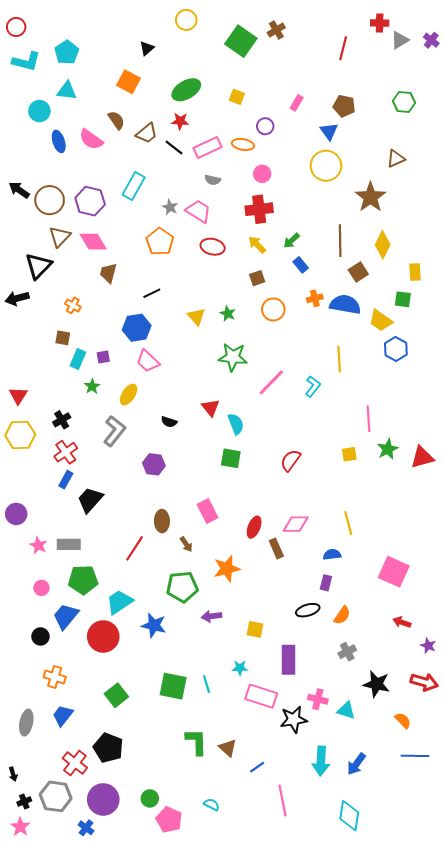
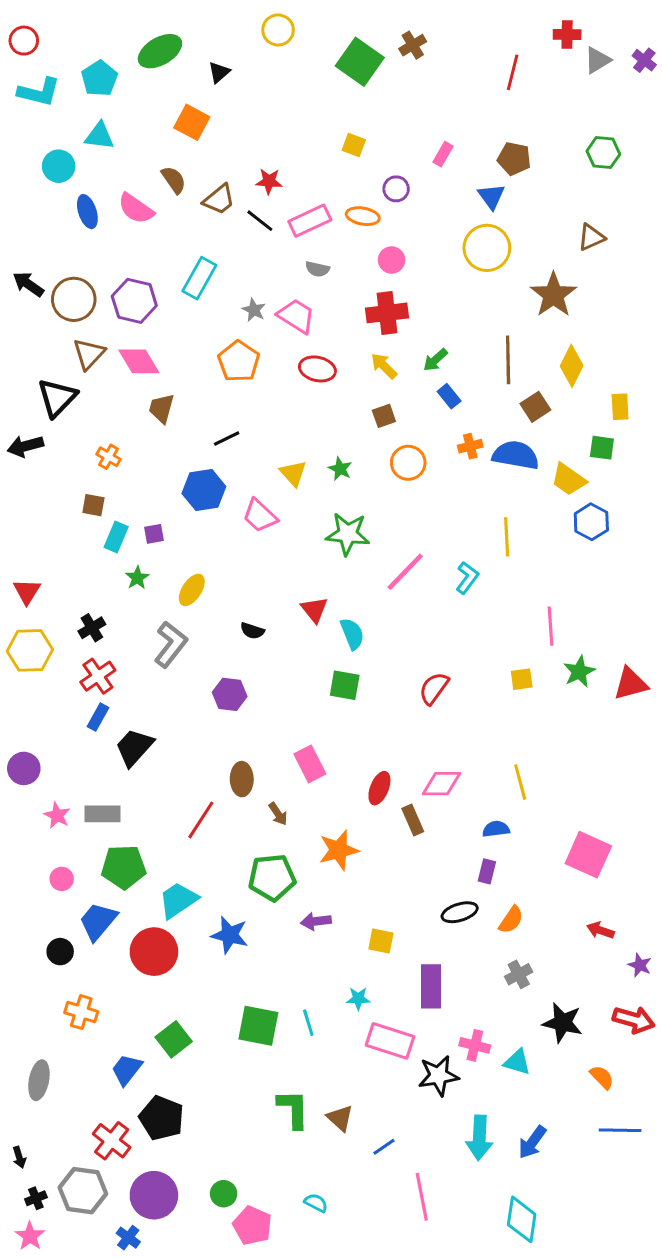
green ellipse: (186, 90) -> (160, 51), moved
pink trapezoid: (148, 361) -> (260, 516), moved
blue trapezoid: (63, 715) -> (127, 1070), moved

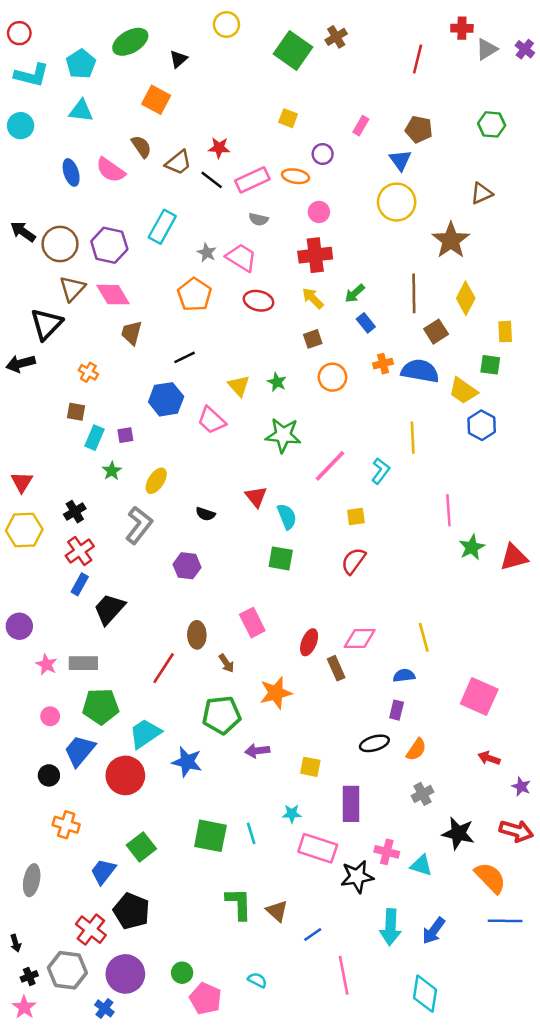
cyan circle: (59, 166) -> (21, 126), moved
yellow square: (522, 679) -> (356, 516), moved
orange semicircle: (602, 1077) -> (490, 878), size x1.6

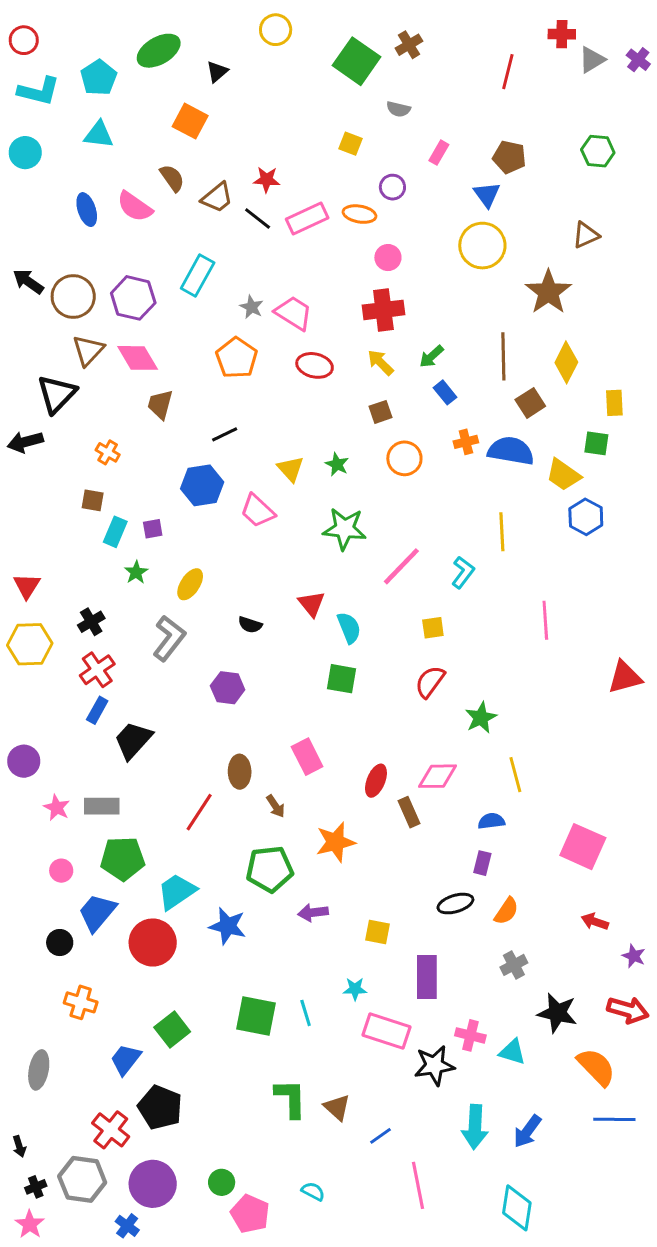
gray semicircle: (259, 219) -> (398, 109), moved
green star: (472, 547) -> (481, 718), moved

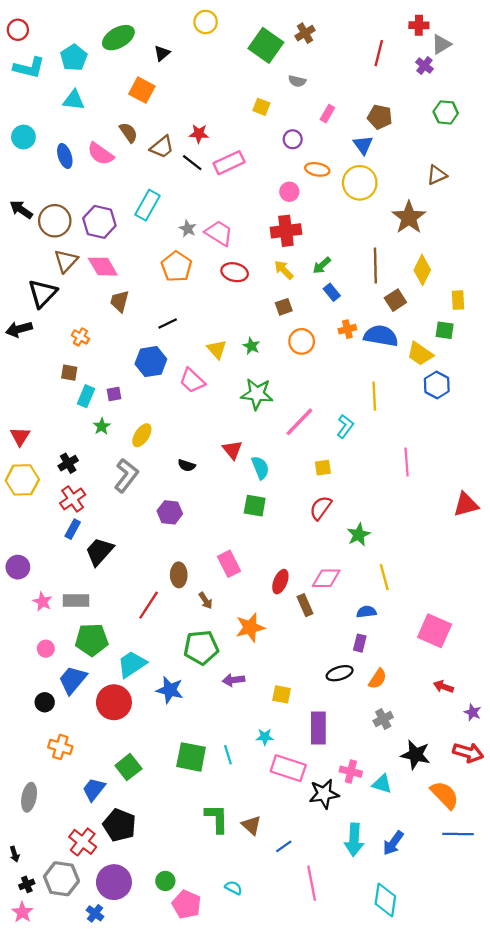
purple cross: (638, 60) -> (424, 66), moved
cyan circle: (25, 153) -> (23, 137), moved
orange ellipse: (359, 214) -> (317, 169), moved

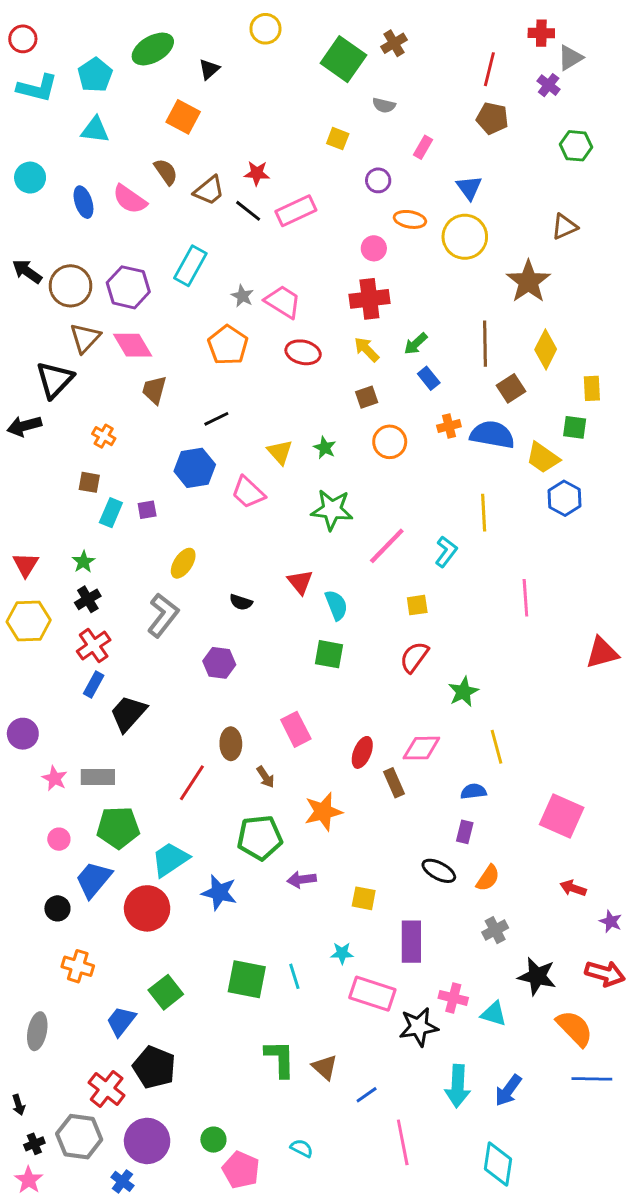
brown pentagon: (380, 117) -> (492, 118), moved
green star: (102, 426) -> (83, 562), moved
black ellipse: (340, 673) -> (439, 871), turned 45

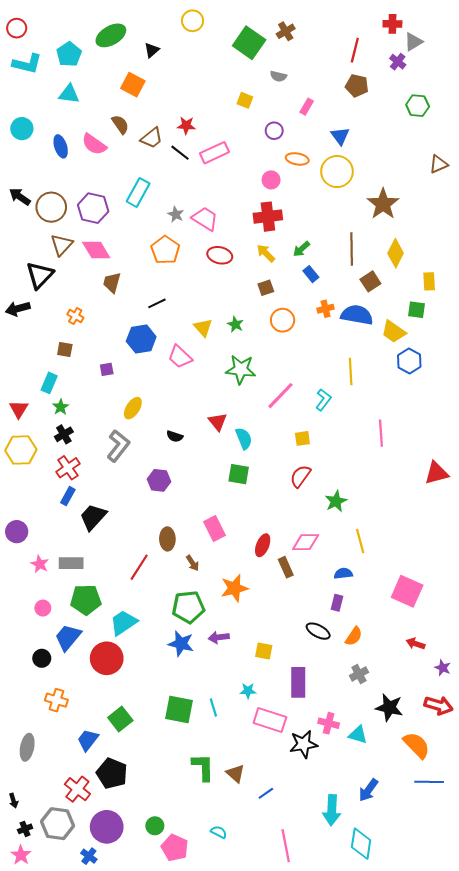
brown triangle: (564, 227) -> (439, 164), moved
cyan rectangle: (111, 513) -> (49, 383), moved
blue star: (219, 893) -> (181, 644), moved
cyan arrow: (458, 1086) -> (332, 810), moved
pink line: (403, 1142) -> (286, 846), moved

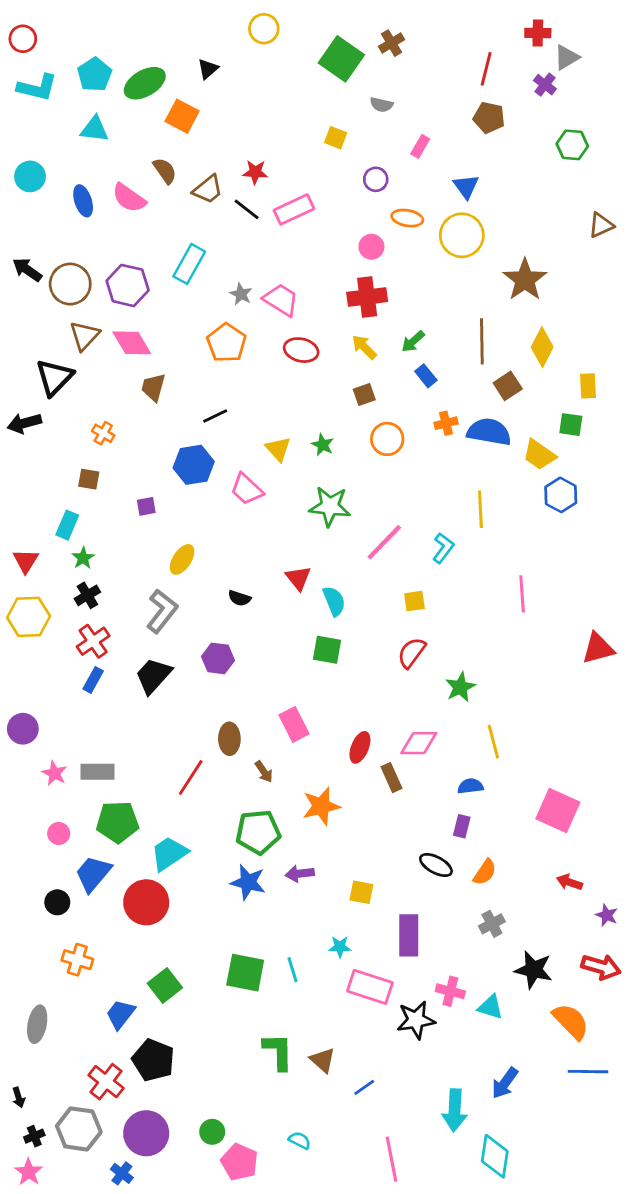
green ellipse: (111, 35) -> (145, 83), moved
black trapezoid: (93, 517) -> (153, 676), moved

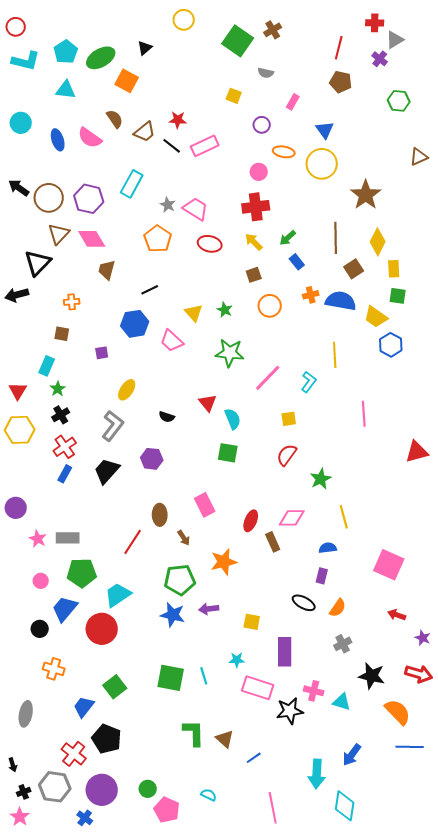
yellow rectangle: (588, 386) -> (394, 269), moved
orange cross: (103, 433) -> (72, 302), turned -35

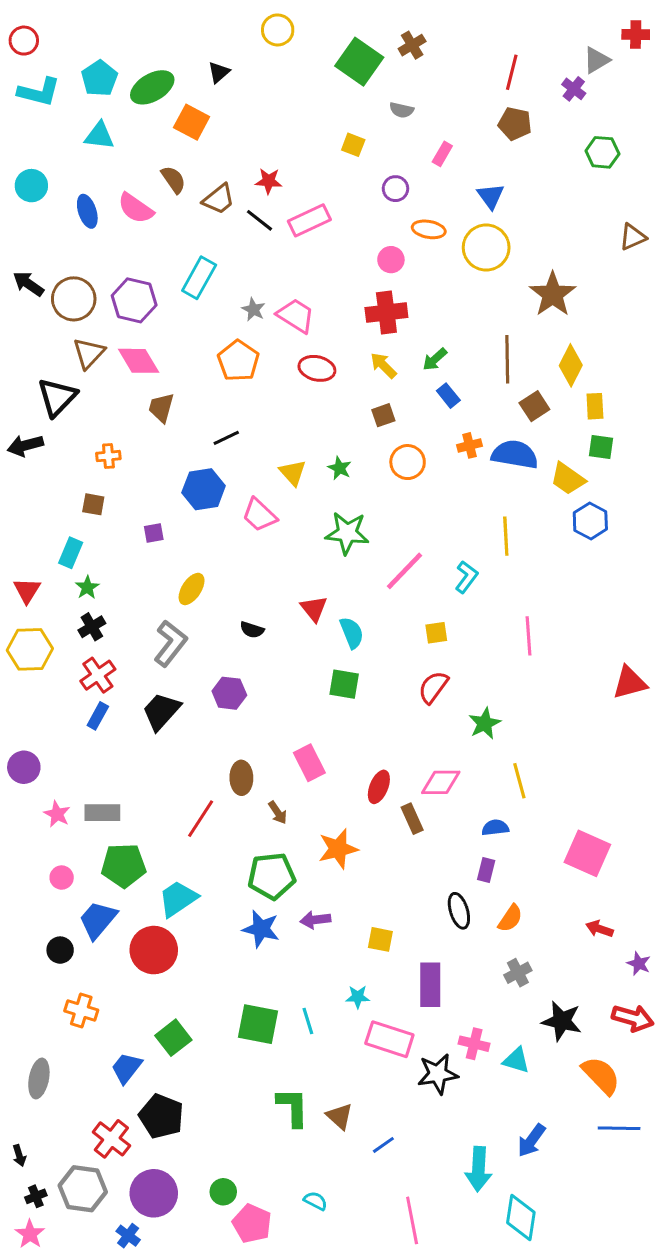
red cross: (375, 23) -> (636, 34), moved
pink line: (364, 414) -> (528, 636), moved
black ellipse: (304, 603) -> (459, 911), turned 45

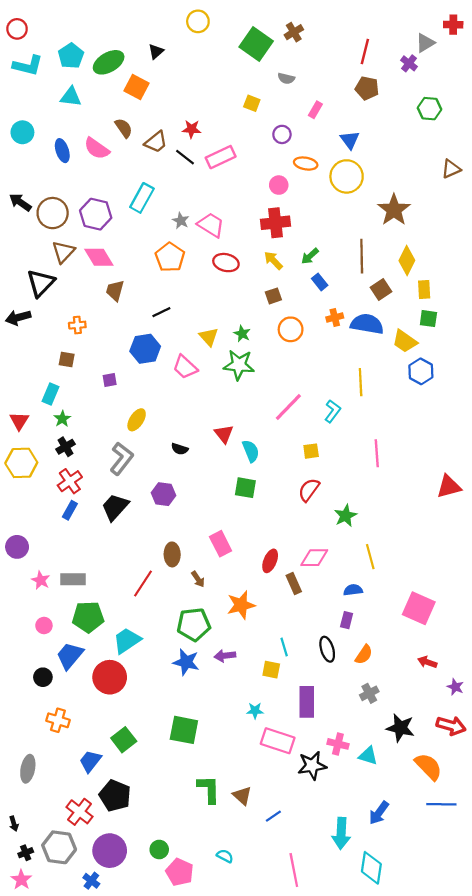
green star: (347, 533) -> (239, 365), moved
cyan line: (308, 1021) -> (284, 647), moved

